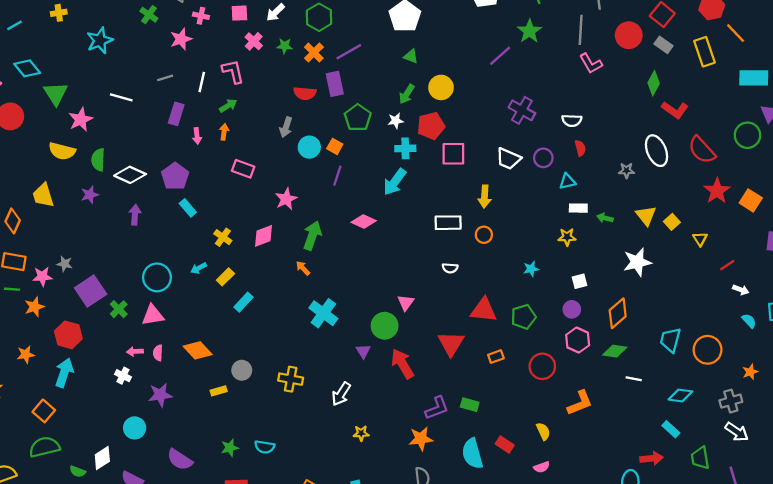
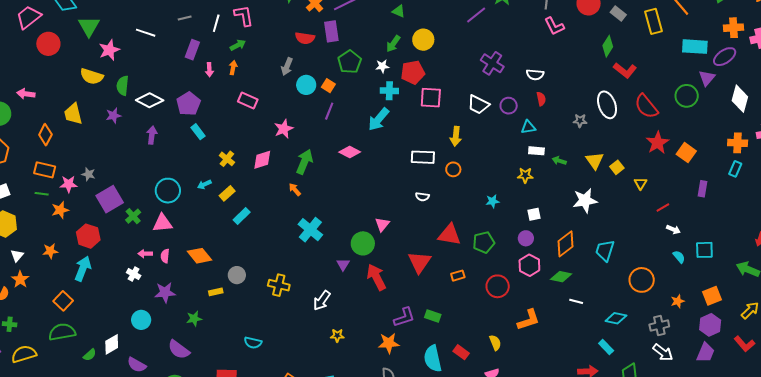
cyan trapezoid: (670, 340) -> (605, 251), moved
green star: (230, 448) -> (194, 319), moved
green semicircle: (78, 471) -> (90, 355), turned -64

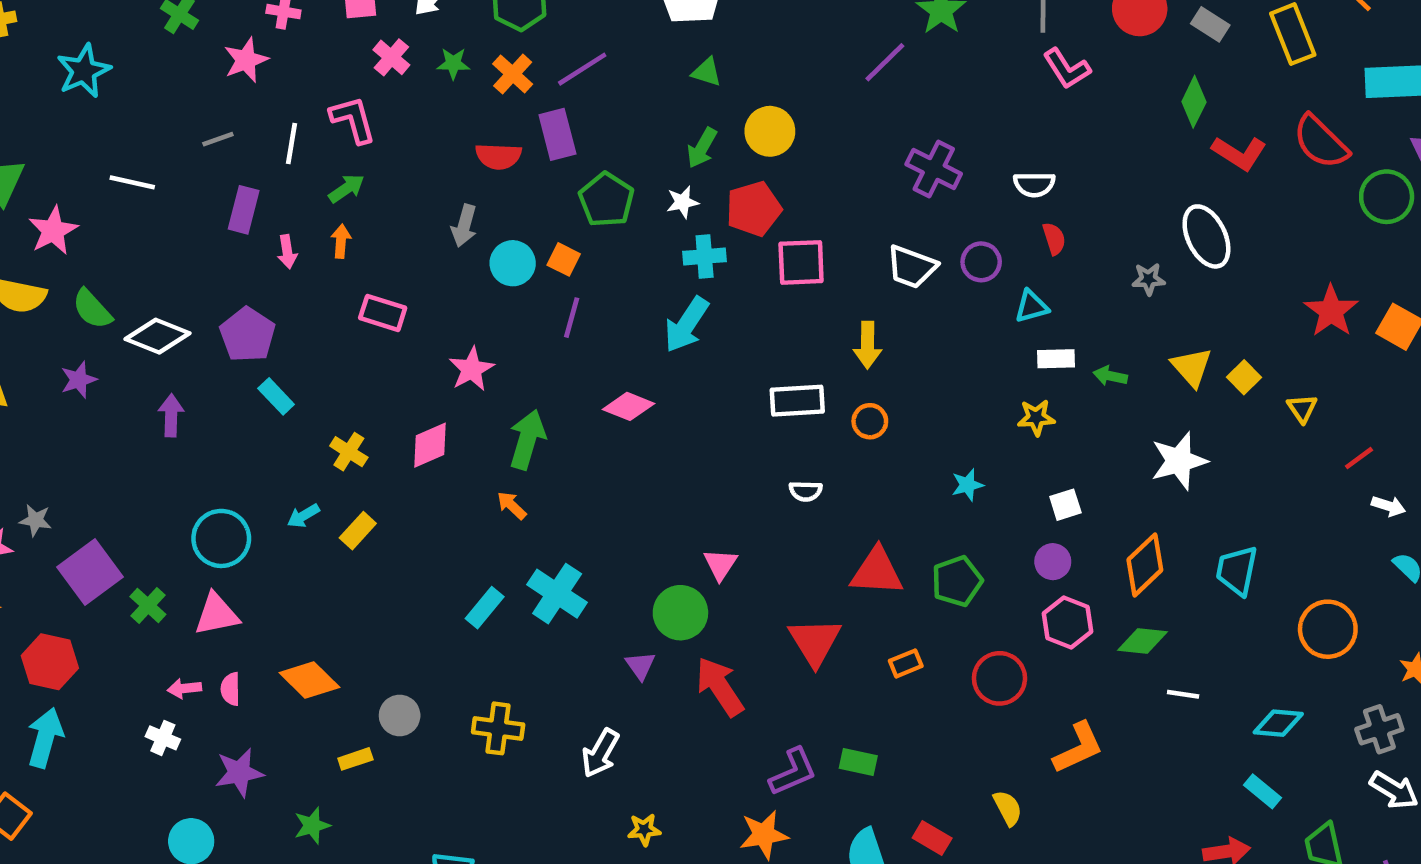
green semicircle: (123, 86) -> (92, 309), turned -42
red semicircle: (646, 106) -> (1321, 142), moved
cyan rectangle: (242, 216) -> (485, 608), moved

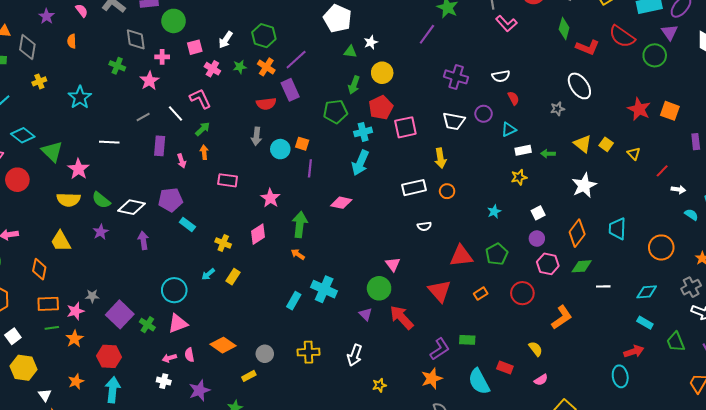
white line: (292, 144) -> (175, 114), turned -42
green pentagon: (606, 200) -> (335, 111), moved, turned -30
white star: (682, 202) -> (371, 42), moved
purple pentagon: (248, 335) -> (171, 200), turned -30

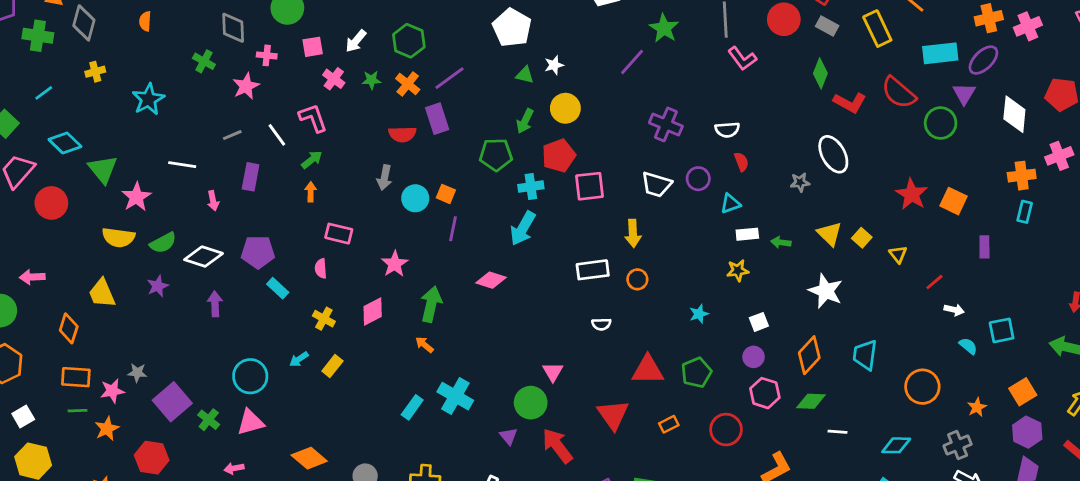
pink arrow: (182, 161) -> (213, 201), moved
white star: (584, 185) -> (826, 291), turned -30
green semicircle: (101, 200) -> (163, 243), turned -72
pink semicircle: (189, 355) -> (321, 268), moved

